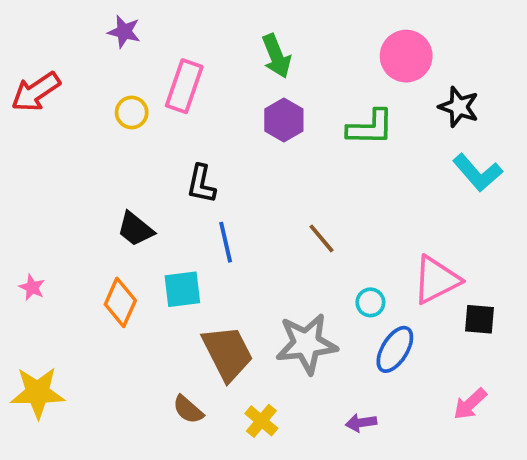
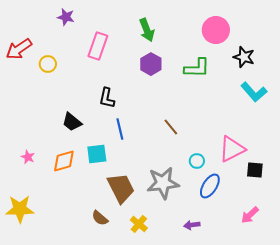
yellow circle: (132, 112) -> (48, 64), moved
pink star: (32, 287) -> (28, 157), moved
orange diamond: (120, 302) -> (64, 161), turned 50

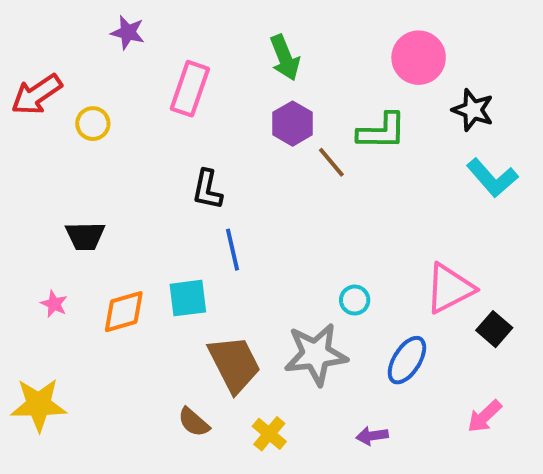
black trapezoid: (72, 122) -> (85, 236), moved, turned -40
brown line: (171, 127) -> (331, 162), moved
cyan circle: (197, 161) -> (355, 300), moved
black square: (255, 170) -> (494, 329), turned 36

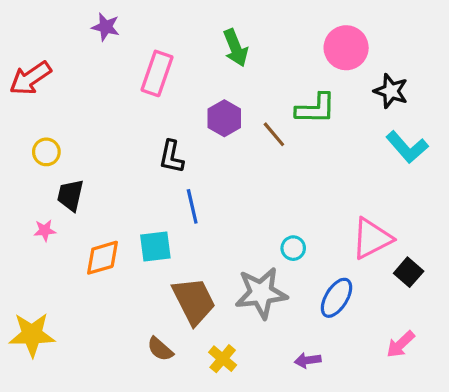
yellow circle: (93, 124) -> (46, 152), moved
purple hexagon: (293, 124) -> (224, 118), moved
black trapezoid: (85, 236) -> (70, 195), turned 104
pink star: (54, 304) -> (45, 230), moved, turned -30

